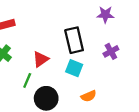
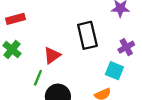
cyan square: (74, 68) -> (114, 71), moved

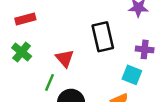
purple cross: (126, 47) -> (145, 49), turned 35
red triangle: (52, 55) -> (65, 58), turned -36

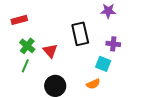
green cross: (22, 52) -> (27, 46), moved
green line: (49, 82) -> (25, 66), moved

